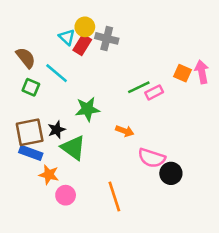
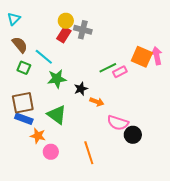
cyan triangle: (67, 37) -> (14, 19), moved, turned 32
orange square: (182, 73) -> (142, 57), size x1.5
green star: (87, 109) -> (57, 79), moved
black star: (57, 130) -> (81, 89), moved

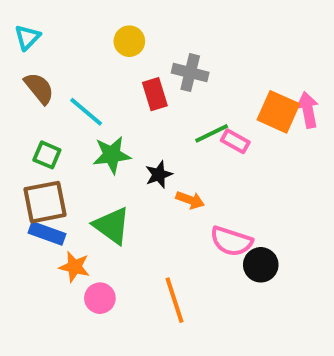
gray cross: (83, 30) -> (190, 73), moved
red rectangle: (64, 35) -> (155, 94), moved, turned -49
green square: (24, 68) -> (47, 155), moved
pink rectangle: (120, 72) -> (235, 141), turned 56

